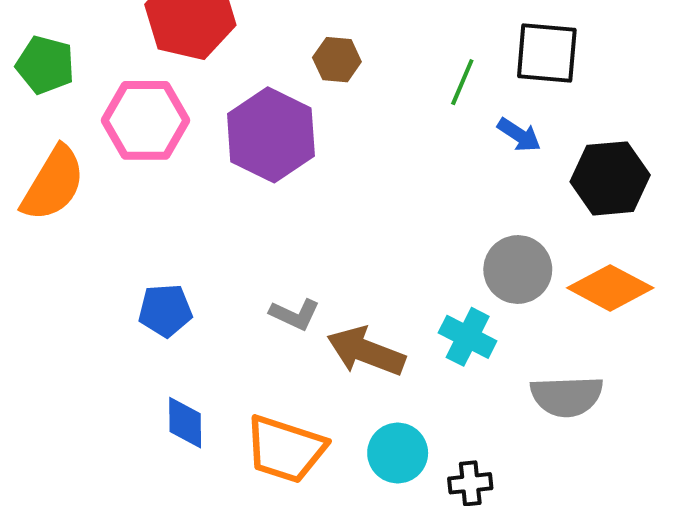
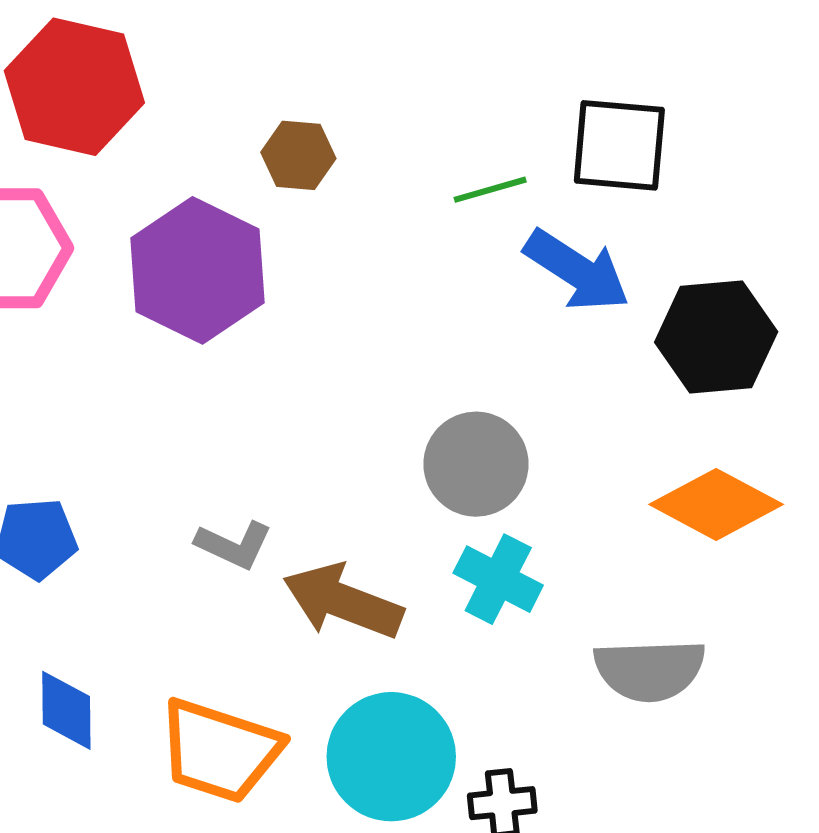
green line: (462, 82) -> (490, 190), turned 51
blue arrow: (519, 135) -> (577, 270), size x1.6
gray circle: (518, 270) -> (476, 464), moved
cyan circle: (398, 453) -> (391, 757), size x1.4

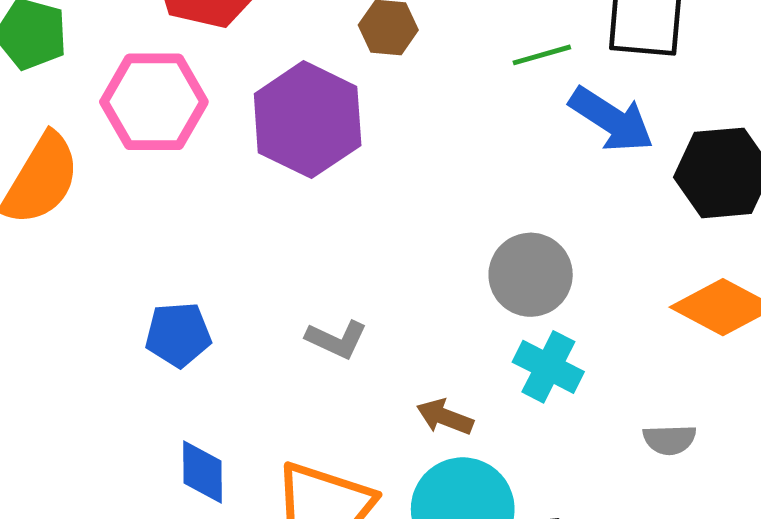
brown arrow: (343, 601) -> (445, 417), moved, size x0.6
gray semicircle: (650, 670) -> (670, 440), size x0.6

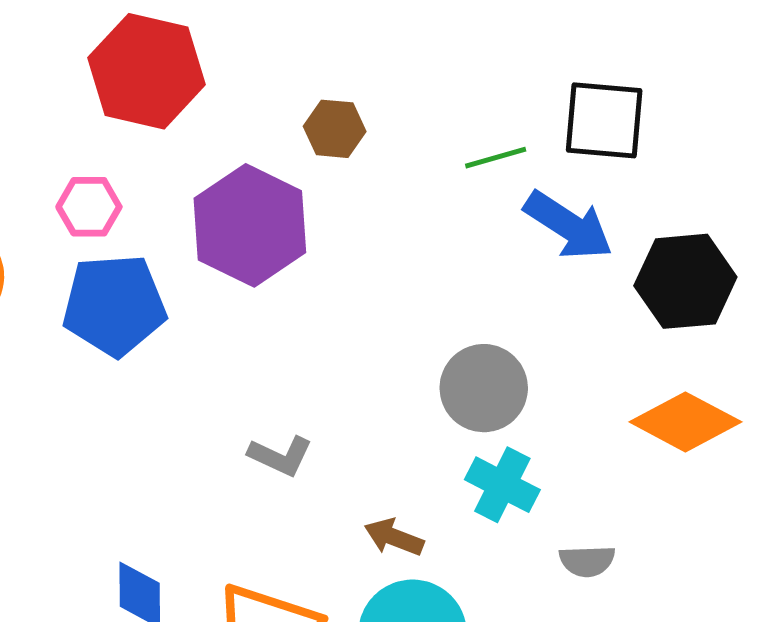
pink hexagon: (154, 102) -> (89, 207), size x0.6
blue pentagon: (178, 335) -> (114, 305), moved, size x1.5
gray semicircle: (670, 440) -> (587, 561), moved

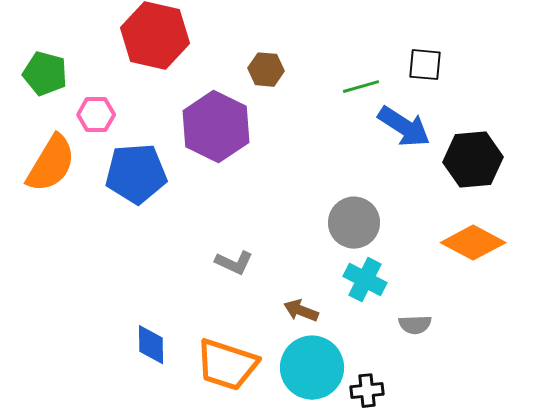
black square: (604, 120) -> (425, 65), size x0.7
pink hexagon: (89, 207) -> (96, 115), moved

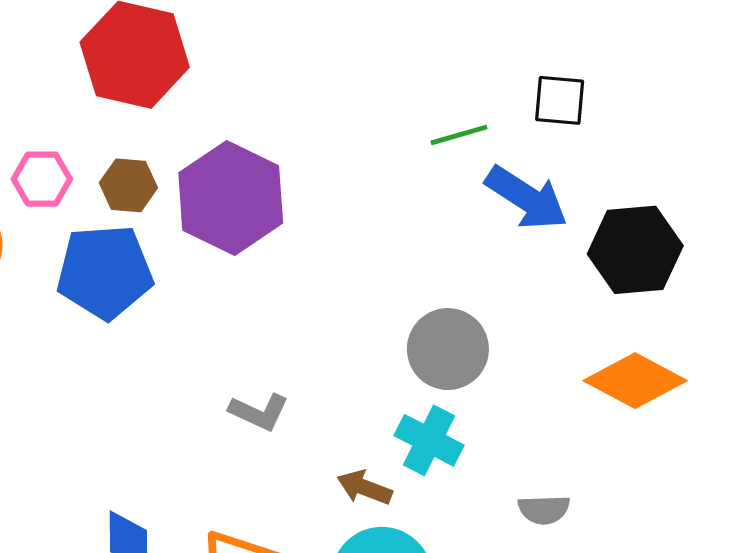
brown hexagon: (266, 70) -> (128, 185), moved
cyan cross: (365, 280) -> (429, 440), moved

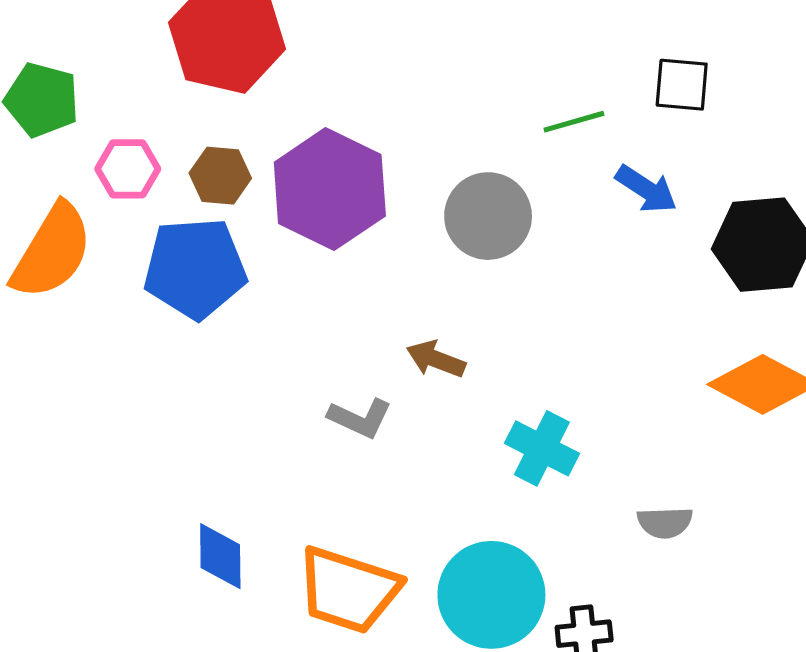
blue arrow: (527, 198) -> (646, 189), size x0.7
gray circle: (448, 349) -> (488, 216), moved
brown arrow: (364, 488) -> (436, 359), moved

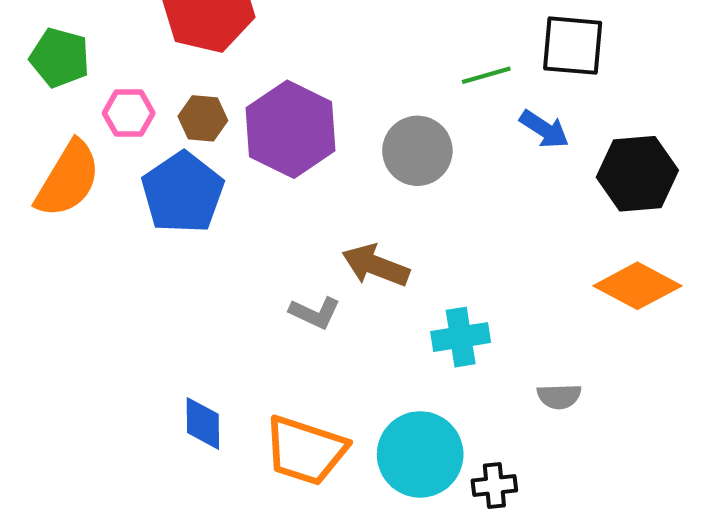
black square: (682, 85) -> (573, 46), size x1.4
blue pentagon: (195, 268) -> (183, 193), turned -30
brown arrow: (436, 359) -> (376, 266), size x1.4
cyan cross: (542, 448) -> (461, 337), turned -36

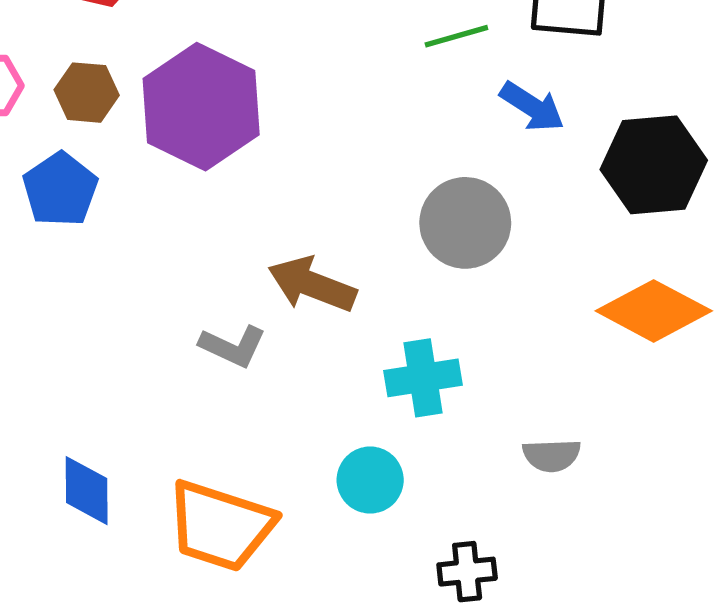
gray circle: (417, 151) -> (465, 223), moved
blue pentagon: (183, 193) -> (60, 189), size x0.7
cyan circle: (420, 454) -> (370, 480), moved, size x0.6

